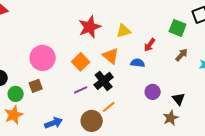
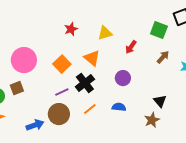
red star: (90, 27) -> (71, 29), size x0.6
blue semicircle: (138, 63) -> (119, 107), moved
purple circle: (153, 92) -> (123, 78), moved
brown circle: (92, 121) -> (59, 114), moved

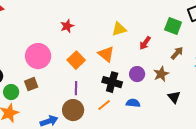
red star: (71, 29) -> (67, 26), moved
black cross: (85, 83) -> (112, 82), moved, turned -36
purple line: (62, 92) -> (76, 88), turned -64
brown star: (152, 120) -> (161, 74), moved

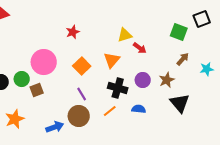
red arrow: (145, 43) -> (140, 48), moved, turned -88
orange triangle: (106, 54) -> (112, 60), turned 30
purple line: (76, 88) -> (82, 94), turned -32
green circle: (11, 92) -> (22, 79), moved
black triangle: (174, 97) -> (180, 103), size x1.5

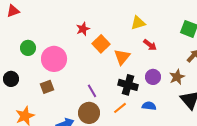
yellow triangle: (125, 35) -> (138, 23), moved
orange square: (82, 66) -> (101, 44), moved
green circle: (22, 79) -> (28, 48), moved

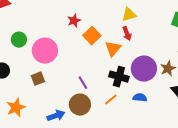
red arrow: (150, 45) -> (127, 34), moved, turned 32
purple circle: (153, 77) -> (144, 69), size x1.6

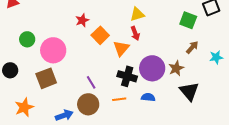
brown square: (38, 79) -> (46, 78), size x1.5
orange line: (111, 100) -> (119, 99), turned 32

